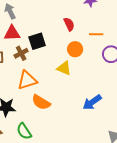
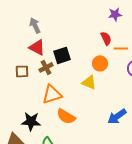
red semicircle: (69, 24) -> (106, 38), moved
red triangle: (12, 33) -> (37, 47), turned 30

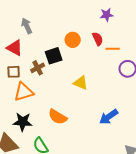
red triangle: (37, 47) -> (15, 48), moved
orange circle: (100, 63) -> (73, 40), moved
orange triangle: (52, 94) -> (24, 92), moved

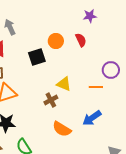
orange line: (113, 49) -> (96, 87), moved
brown cross: (38, 68) -> (51, 100), moved
orange semicircle: (58, 117) -> (62, 129), moved

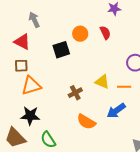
yellow triangle: (64, 84) -> (102, 82), moved
orange line: (96, 87) -> (124, 87), moved

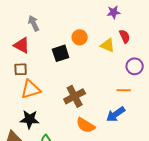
red semicircle: (105, 33) -> (125, 36), moved
yellow triangle: (102, 82) -> (108, 45), moved
brown cross: (75, 93) -> (75, 96), size x1.5

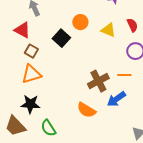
red semicircle: (125, 36) -> (132, 25), moved
black square: (61, 53) -> (61, 38), turned -30
brown square: (21, 69) -> (31, 51), moved, turned 32
brown cross: (75, 96) -> (98, 81), moved

